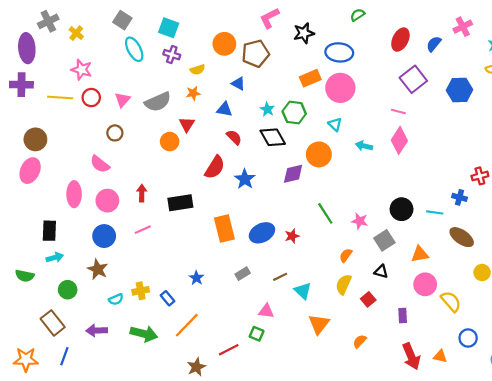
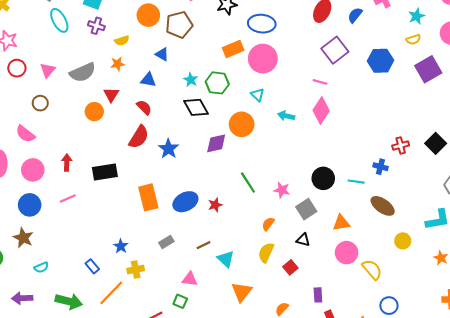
red semicircle: (234, 137) -> (144, 107), moved
yellow cross: (141, 291) -> (136, 270), moved
purple rectangle: (403, 315) -> (318, 295), moved

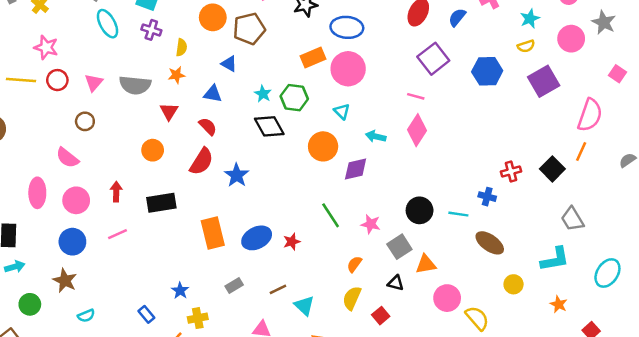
yellow semicircle: (122, 41) -> (181, 47), turned -64
gray semicircle: (83, 72) -> (135, 85), turned 30
orange circle: (94, 112) -> (153, 150), moved
purple diamond: (216, 143) -> (356, 169), moved
orange triangle: (341, 223) -> (426, 264), moved

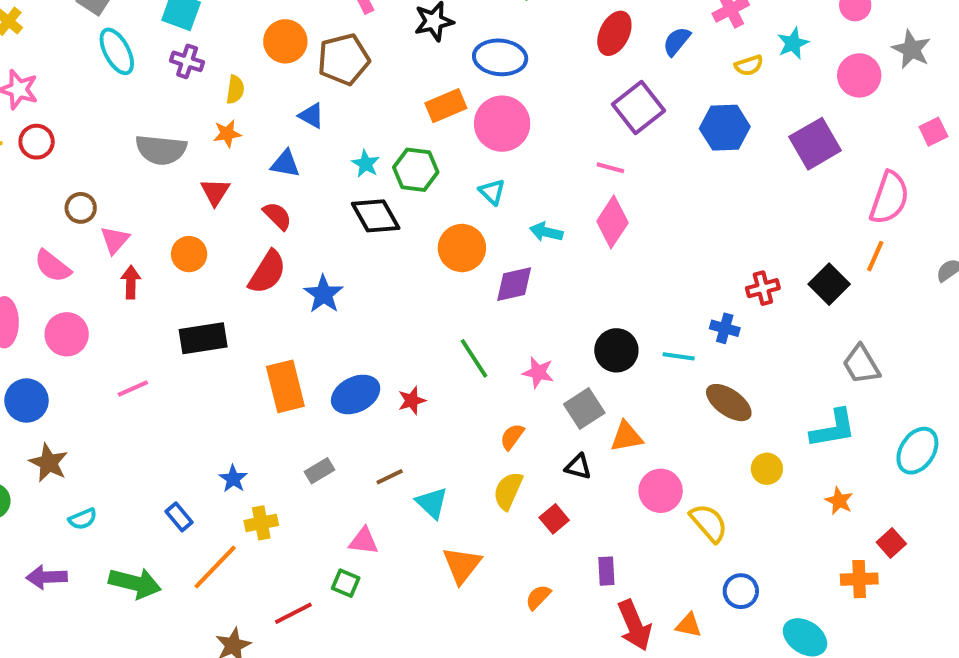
yellow semicircle: (526, 46) -> (749, 65), moved
pink square: (618, 74) -> (933, 132), turned 30
pink triangle: (94, 83) -> (115, 240), moved
red arrow: (116, 192) -> (131, 282), moved
blue circle: (72, 242) -> (27, 401), moved

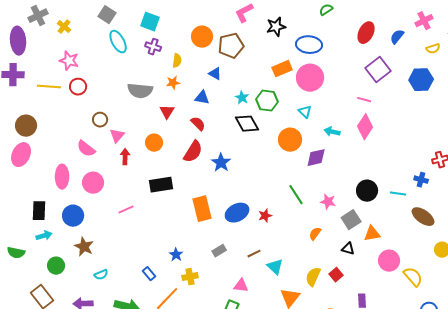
yellow semicircle: (508, 491) -> (313, 277), moved

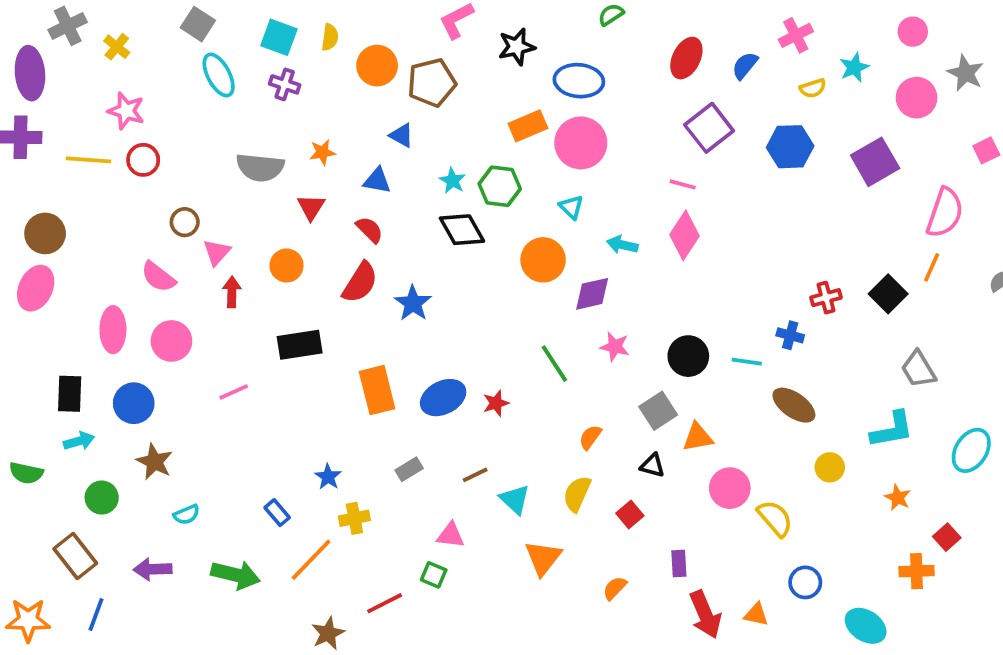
yellow semicircle: (177, 61) -> (330, 37), moved
pink star: (328, 202) -> (615, 347), moved
yellow semicircle: (313, 277) -> (577, 494), moved

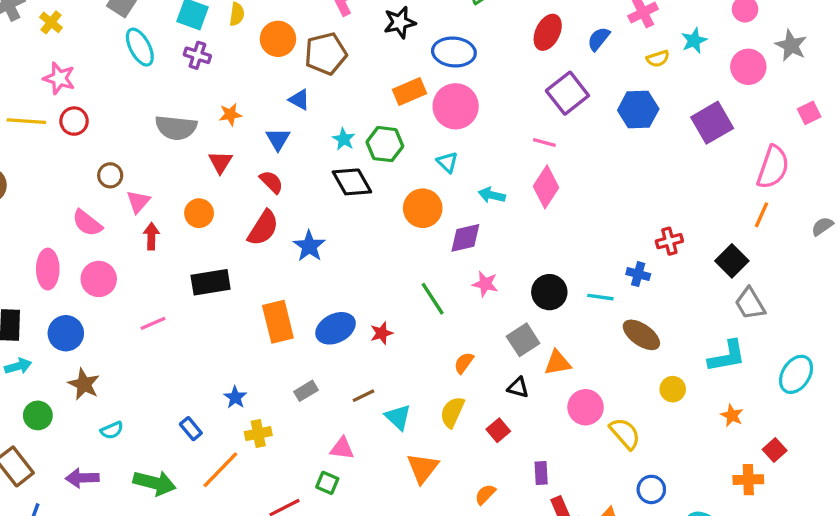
blue triangle: (377, 181) -> (278, 139), turned 50
black square: (888, 294) -> (732, 261), moved

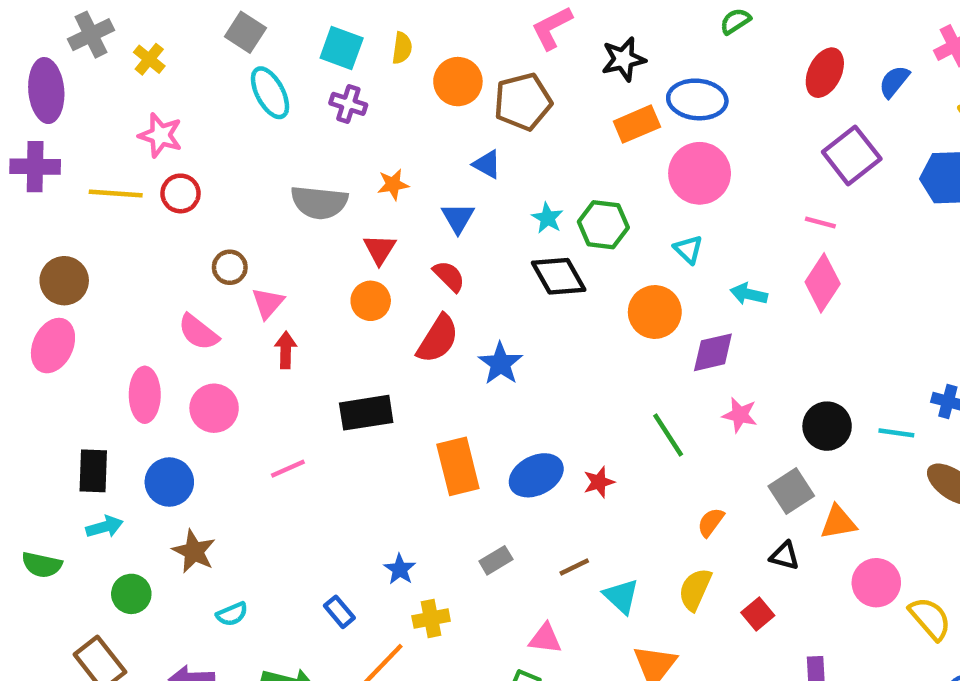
orange rectangle: (410, 91) -> (637, 124), moved
orange circle: (199, 213) -> (371, 301), moved

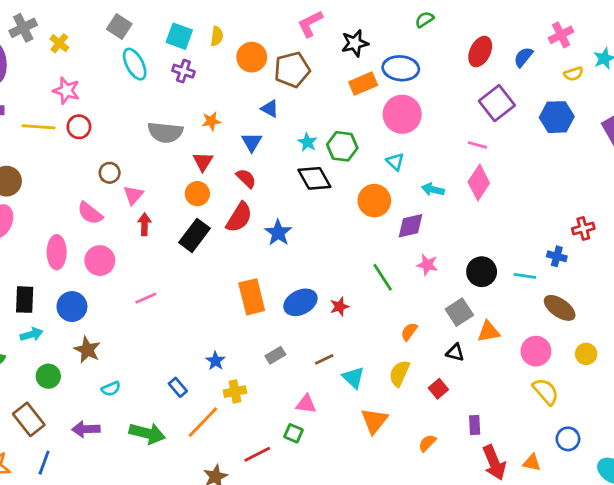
black rectangle: (366, 413) -> (195, 235), moved, turned -44
pink circle: (876, 583) -> (536, 351), moved

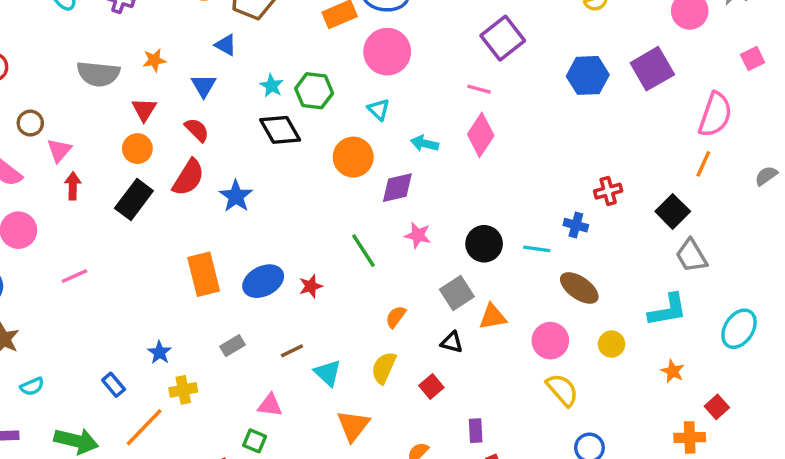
blue hexagon: (557, 117) -> (588, 75), moved

